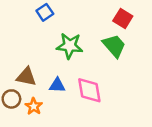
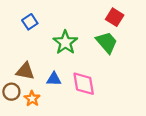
blue square: (45, 12) -> (30, 22), moved
green star: (70, 46) -> (65, 42), turned 30

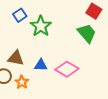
green star: (65, 42) -> (41, 26), moved
pink diamond: (84, 84) -> (67, 69), turned -50

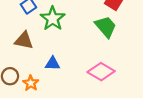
brown triangle: (16, 58) -> (24, 40), moved
pink diamond: (67, 69) -> (101, 72), moved

